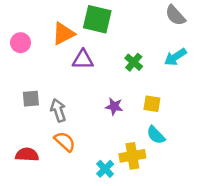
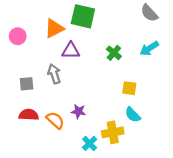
purple star: (114, 106) -> (78, 111), moved
gray arrow: (58, 110) -> (54, 74), moved
red semicircle: (27, 155) -> (29, 115), moved

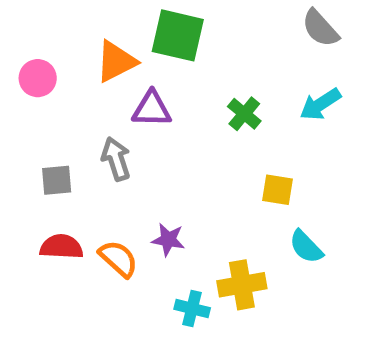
cyan semicircle: (133, 115) -> (306, 247), moved
cyan cross: (90, 143) -> (192, 309), turned -32

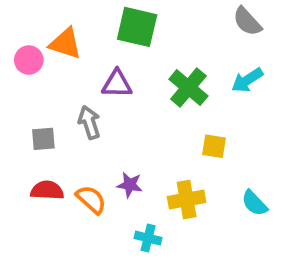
orange triangle: (116, 62) -> (65, 43), moved, turned 45
green cross: (244, 114) -> (188, 88), size x1.5
cyan semicircle: (306, 247) -> (254, 203), moved
yellow cross: (242, 285) -> (187, 199), moved

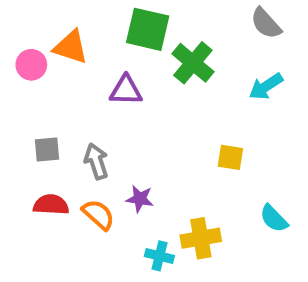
green cross: (188, 88) -> (193, 63), moved
gray arrow: (89, 122) -> (96, 161), moved
yellow cross: (187, 199) -> (201, 238), moved

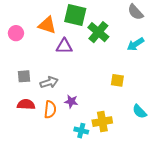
orange triangle: (71, 47) -> (47, 25), moved
gray arrow: (96, 161) -> (49, 82), turned 90
orange semicircle: (98, 215) -> (50, 109), turned 54

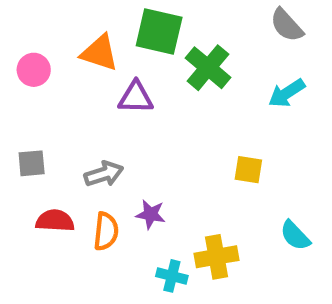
gray square: (24, 76) -> (32, 163), moved

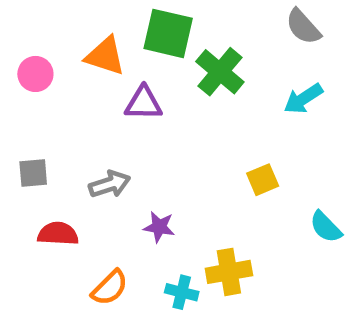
yellow square: (248, 170) -> (263, 180), turned -32
orange semicircle: (106, 231) -> (110, 288), moved, turned 39
cyan semicircle: (295, 236) -> (326, 227), moved

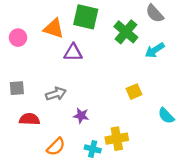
green cross: (220, 72) -> (126, 32), moved

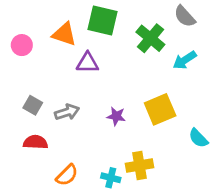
gray square: (17, 88) -> (33, 105), moved, turned 35
yellow square: (134, 92) -> (160, 109), size x1.6
purple star: (81, 116) -> (116, 116), moved

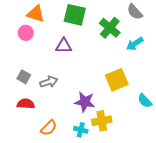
orange triangle: (64, 34) -> (36, 14), moved
pink circle: (22, 45) -> (26, 33), moved
purple star: (116, 116) -> (85, 102), moved, size x1.5

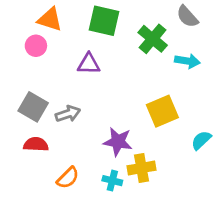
cyan arrow: (135, 44) -> (187, 61), turned -138
gray square: (24, 77) -> (33, 107), size x1.5
cyan semicircle: (145, 101) -> (201, 140), turned 91

